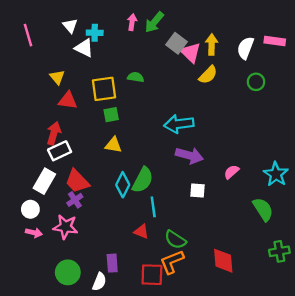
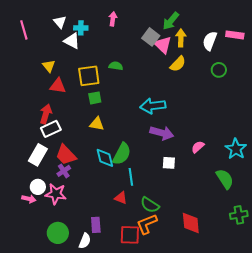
green arrow: (154, 22) -> (171, 21), moved
cyan diamond: (123, 185) -> (105, 158), turned -40
white circle: (30, 209) -> (38, 187), moved

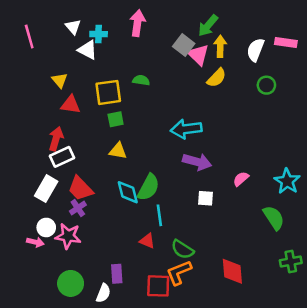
pink arrow: (113, 19) -> (137, 23), size x1.5

